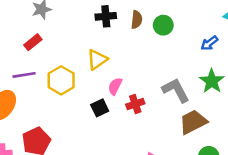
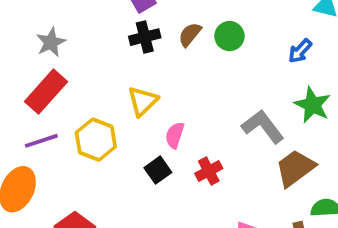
brown semicircle: (137, 20) -> (190, 35), turned -138
red rectangle: (33, 42) -> (46, 92), size x1.6
red cross: (135, 104) -> (209, 171), moved

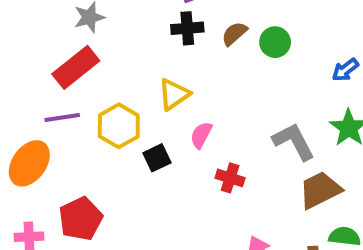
black square: (158, 170) -> (157, 158), moved
red cross: (209, 171) -> (230, 178), turned 36

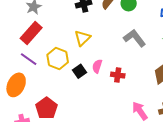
purple line: (62, 117) -> (29, 59), turned 54
pink semicircle: (201, 135) -> (97, 66), moved
gray L-shape: (294, 141) -> (135, 38), moved

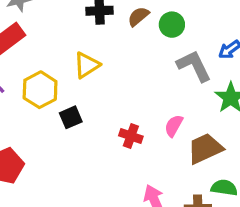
gray L-shape: (135, 38) -> (194, 66), moved
pink semicircle: (97, 66) -> (174, 126), moved

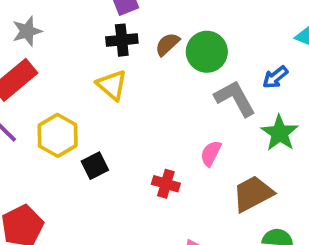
green circle: (172, 25) -> (207, 52), size x1.4
yellow triangle: (87, 65) -> (112, 85), moved, turned -44
pink semicircle: (174, 126) -> (211, 153), moved

